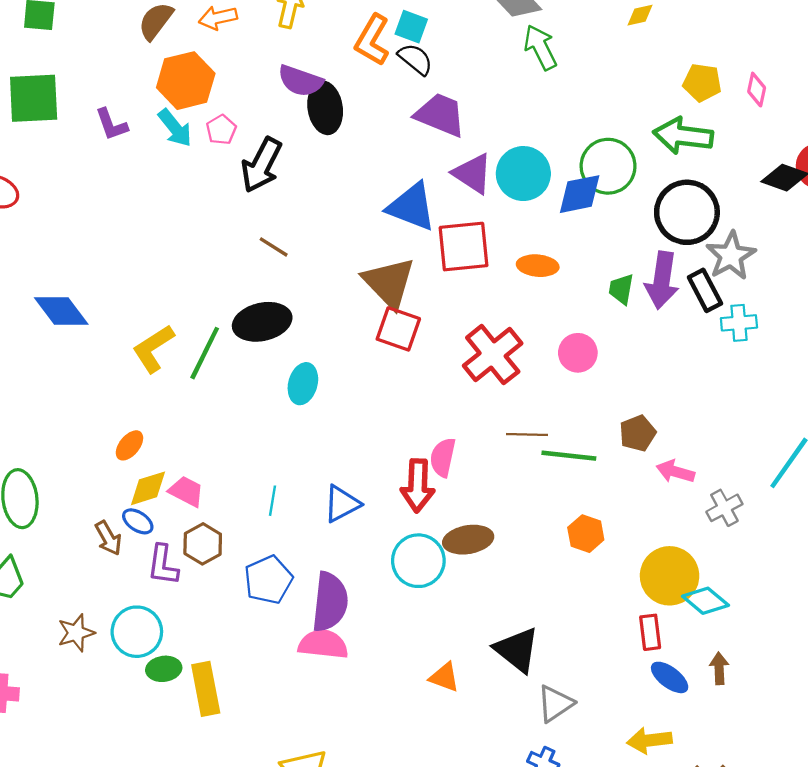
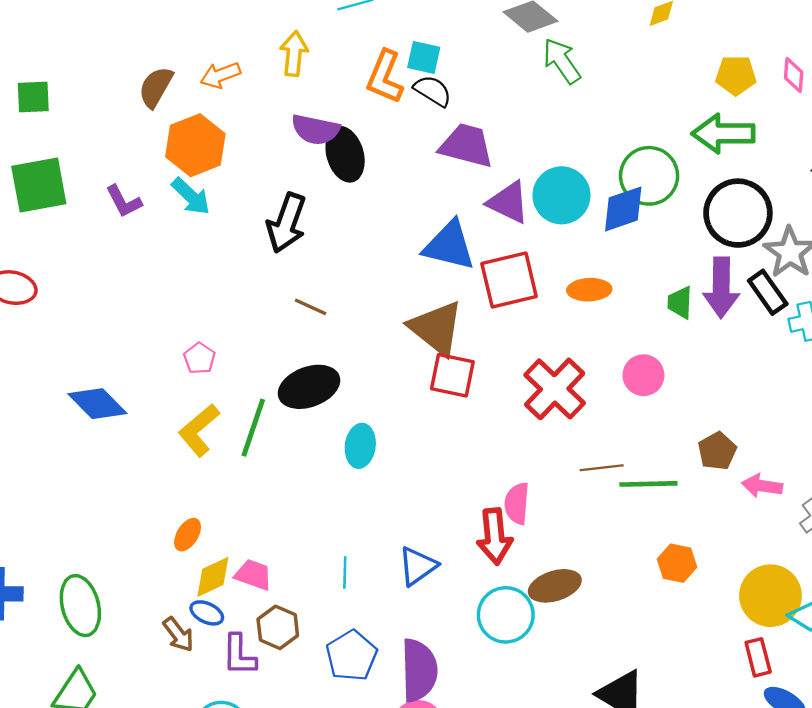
pink pentagon: (221, 130) -> (199, 358), moved

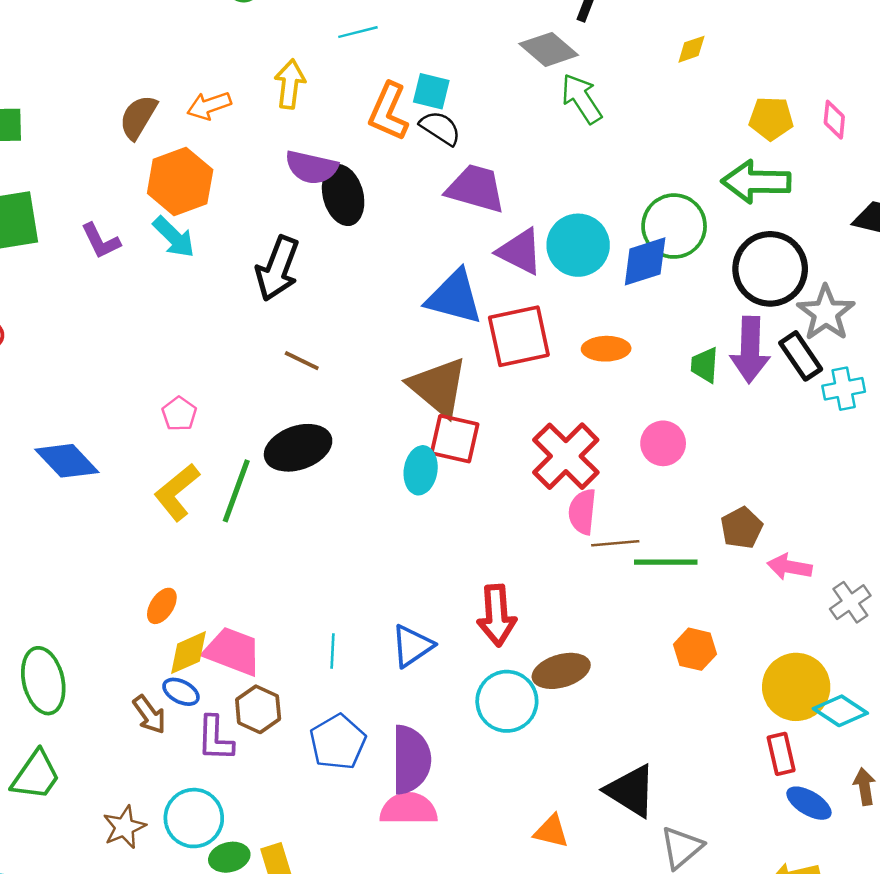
cyan ellipse: (360, 446) -> (421, 470), moved
pink semicircle: (517, 503) -> (582, 512), moved
pink trapezoid: (253, 575) -> (233, 651), size x1.4

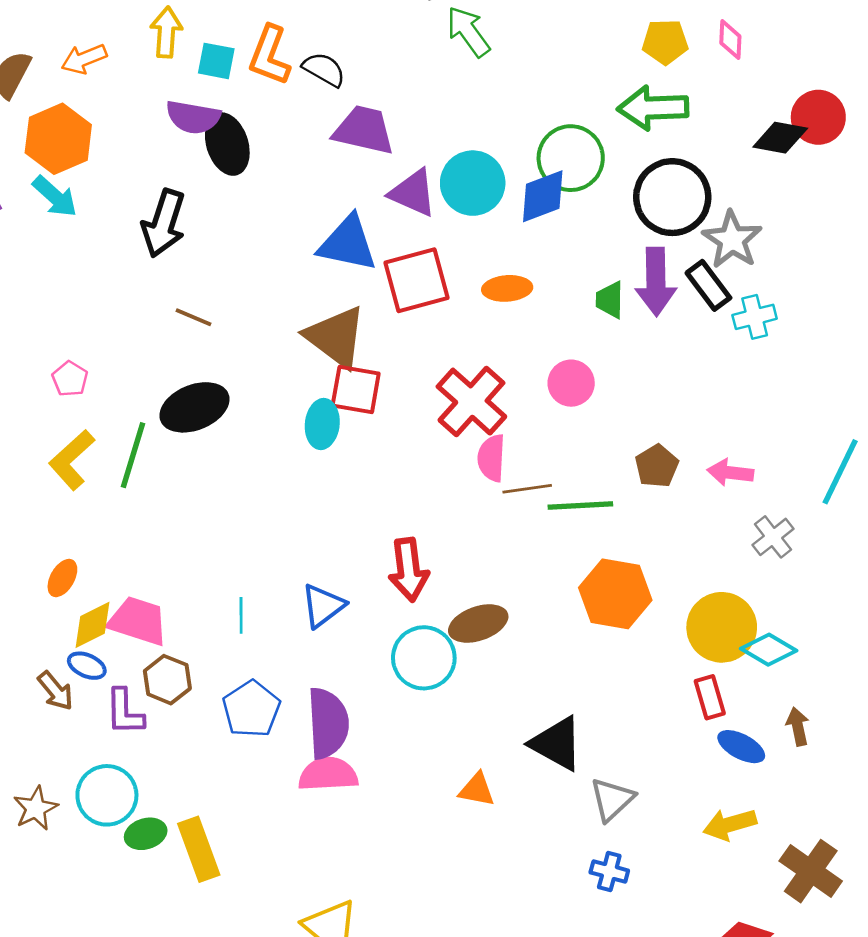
cyan square: (431, 91) -> (216, 61), moved
pink arrow: (790, 567) -> (730, 473), moved
orange hexagon: (695, 649) -> (615, 594), size x1.6

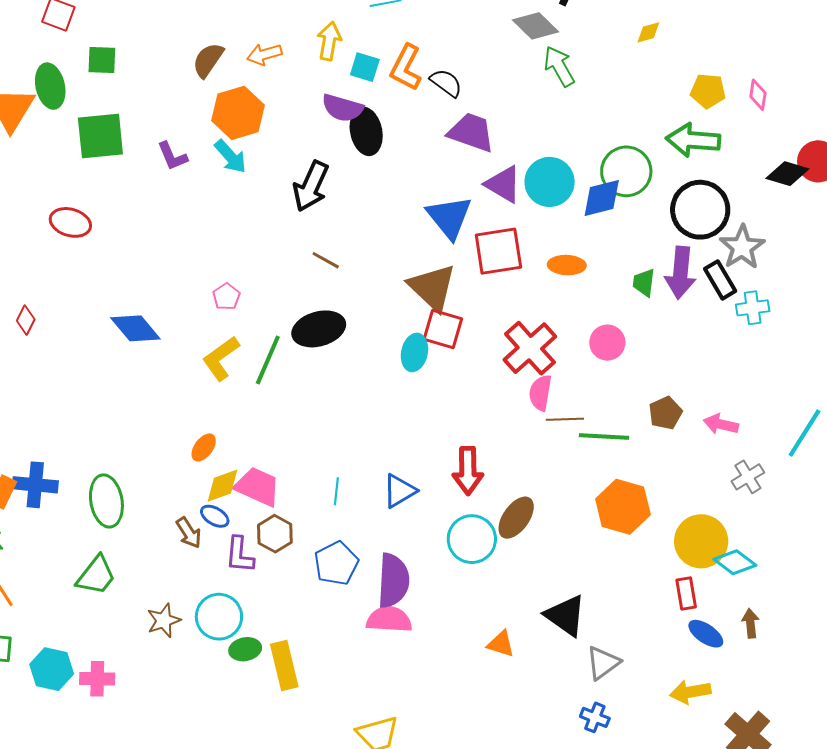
blue triangle: (348, 243) -> (449, 217), turned 33
brown ellipse: (478, 624) -> (516, 518), turned -42

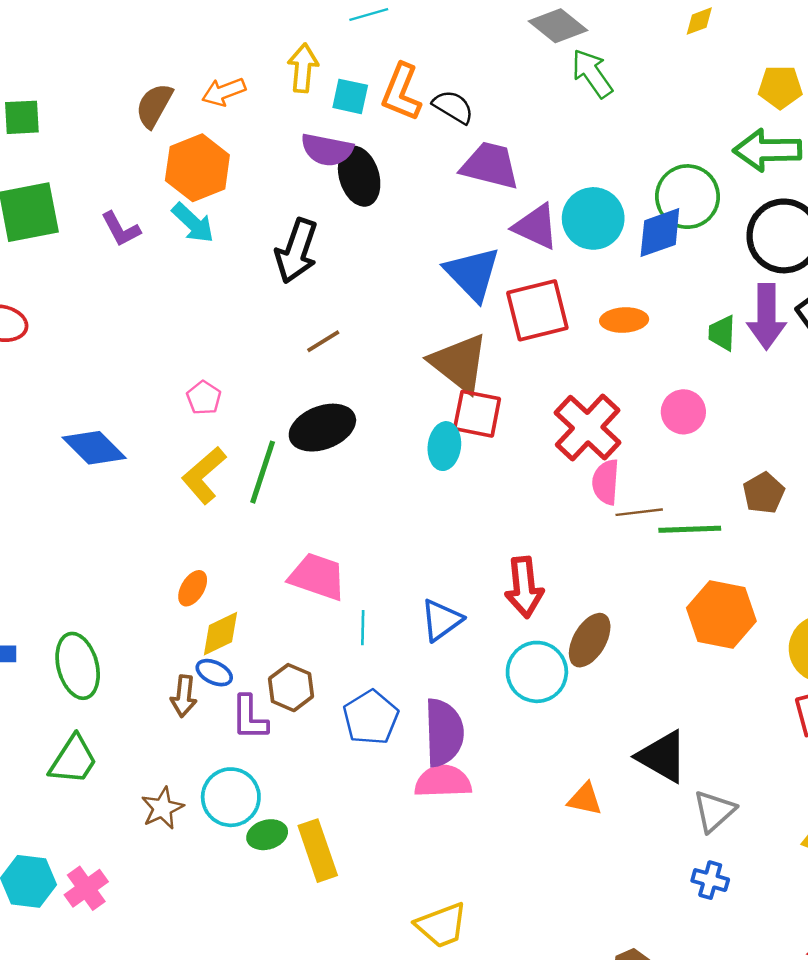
brown line: (326, 260) -> (323, 341), turned -56
pink trapezoid: (258, 487) -> (317, 577), moved
brown arrow: (189, 533) -> (184, 696), turned 44
pink cross: (97, 679) -> (86, 888), turned -32

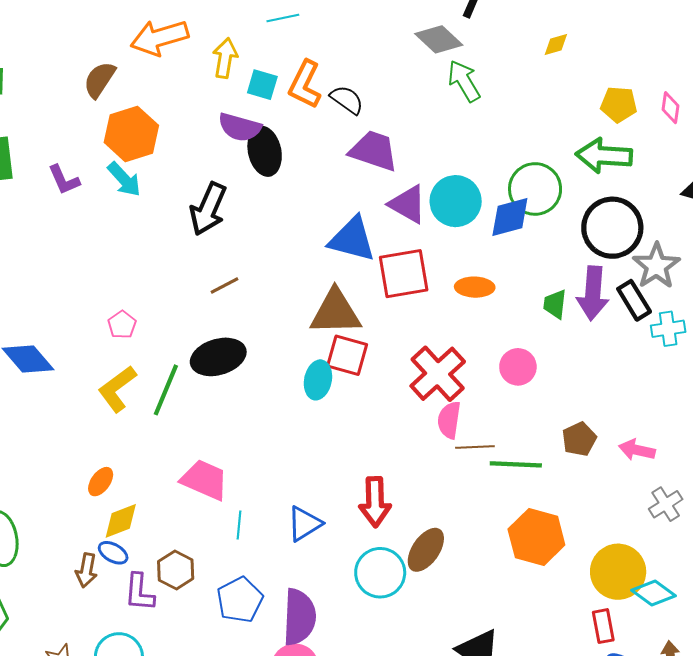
orange arrow: (224, 92) -> (159, 38), moved, size x1.6
blue triangle: (472, 274) -> (352, 239), turned -36
brown triangle: (459, 363) -> (335, 312), turned -44

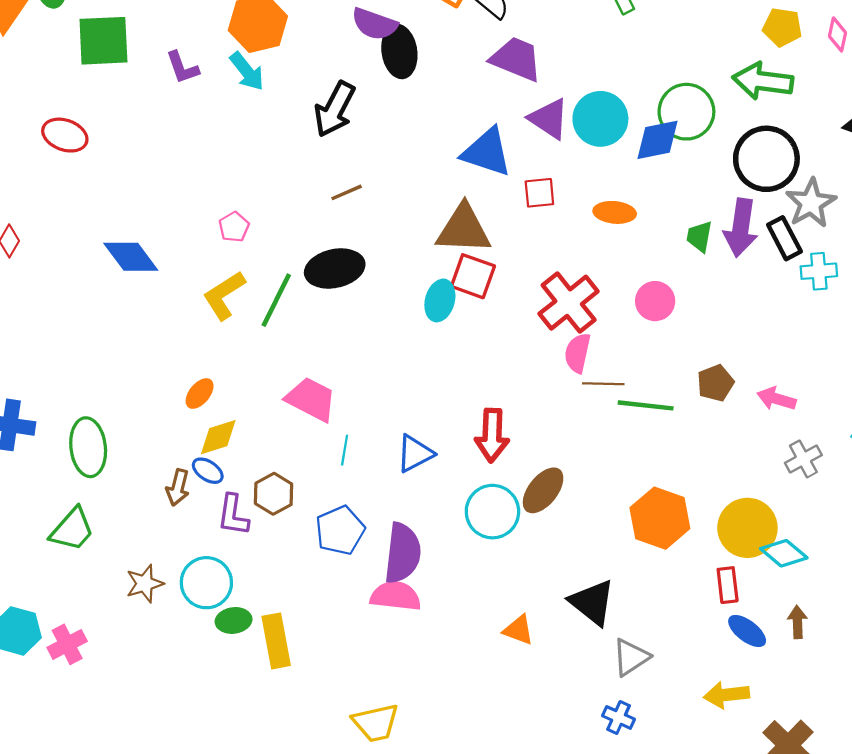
red square: (404, 274) -> (539, 193), size x0.6
orange hexagon: (536, 537) -> (660, 518), moved

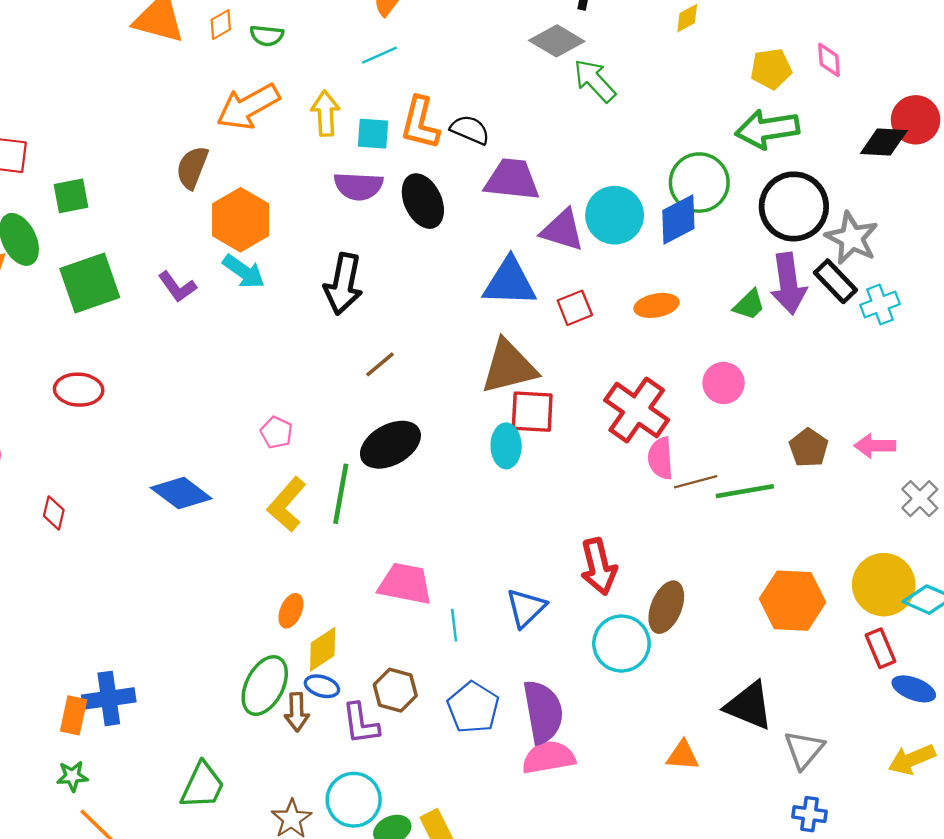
black ellipse: (399, 51) -> (423, 201), moved
green trapezoid: (699, 237) -> (749, 305), turned -128
green ellipse: (88, 447) -> (265, 686), moved, turned 50

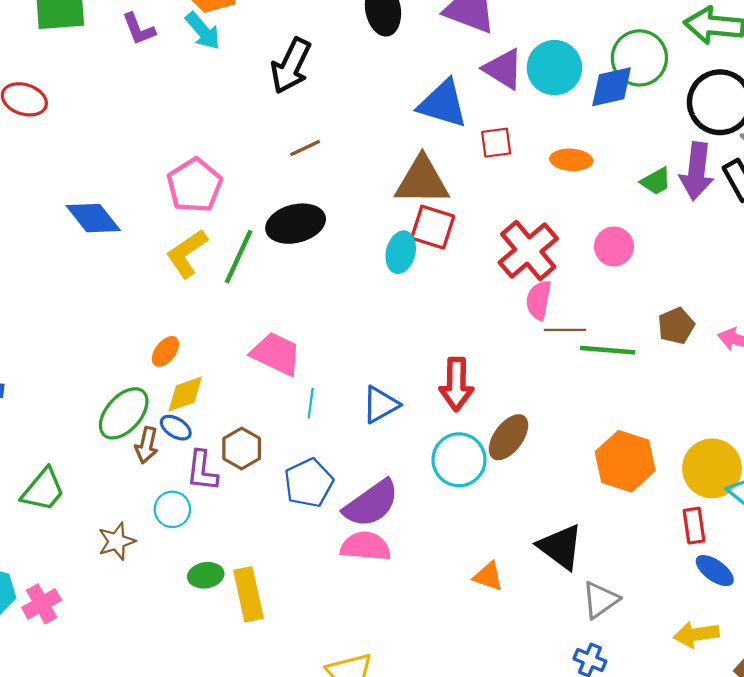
pink pentagon: (276, 432) -> (195, 185), size x1.8
purple semicircle: (543, 712) -> (371, 504), turned 50
cyan circle: (354, 800) -> (172, 509), moved, size x0.7

